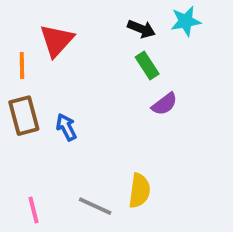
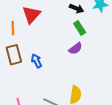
purple semicircle: (164, 104) -> (75, 49), moved

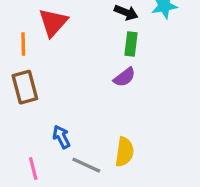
green rectangle: (80, 28) -> (131, 44), turned 40
blue arrow: (36, 61) -> (61, 137), moved

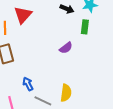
green rectangle: (131, 44) -> (85, 27), moved

